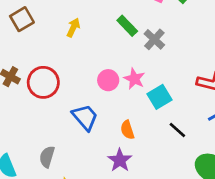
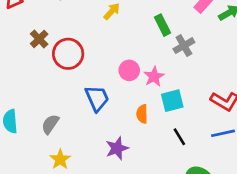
orange semicircle: (127, 130) -> (142, 114), moved

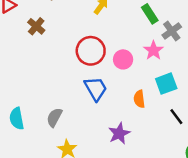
brown cross: (39, 39) -> (36, 26), moved
red circle: (68, 54) -> (91, 51), moved
pink star: (154, 77) -> (153, 50), moved

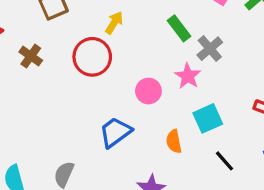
red circle: (91, 51) -> (92, 57), moved
blue trapezoid: (96, 89) -> (115, 132), turned -92

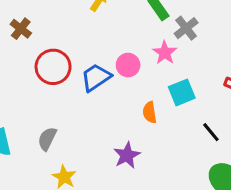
red circle: (92, 57) -> (53, 67), moved
blue trapezoid: (115, 132) -> (96, 77), moved
black line: (224, 161) -> (211, 132), moved

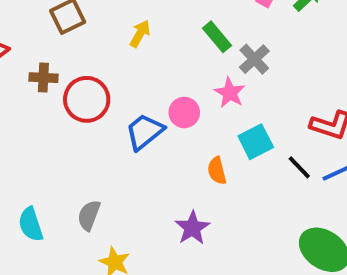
brown cross: (21, 29) -> (43, 78), turned -30
red circle: (53, 67) -> (87, 99), moved
black line: (211, 132) -> (299, 167), moved

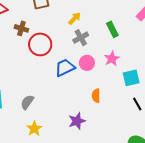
gray cross: (254, 59) -> (81, 38), moved
cyan square: (256, 142) -> (131, 78), moved

